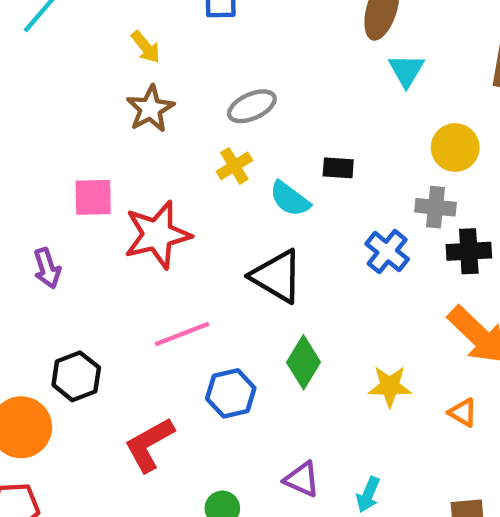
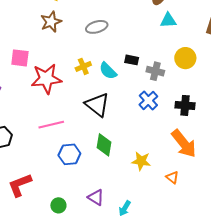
cyan triangle: (406, 70) -> (168, 20), turned 48
yellow cross: (234, 166) -> (83, 66), moved
gray cross: (436, 207) -> (155, 71), moved
green diamond: (304, 362) -> (104, 145), turned -30
red L-shape: (149, 444) -> (20, 185), moved

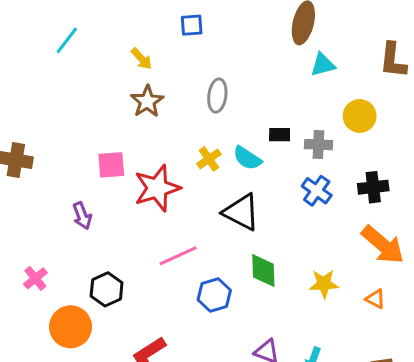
gray ellipse: (97, 27) -> (217, 96), turned -55

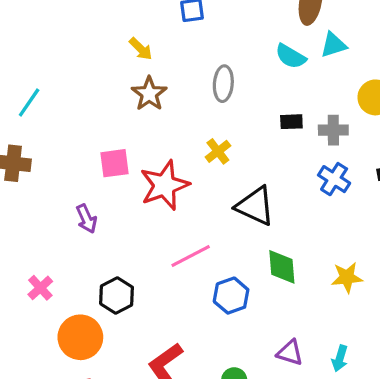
cyan line: (67, 40) -> (29, 103), moved
cyan semicircle: (247, 158) -> (291, 56), moved

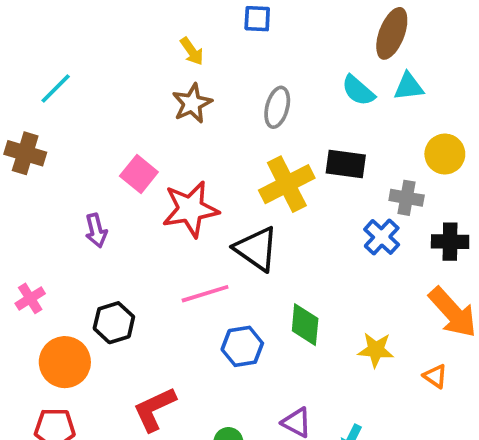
black rectangle: (291, 122) -> (346, 164), size x1.5
gray cross: (333, 130) -> (407, 198), moved
yellow cross: (218, 151) -> (287, 184), moved, size x1.8
pink square: (115, 163) -> (139, 174), turned 36
black triangle: (255, 206) -> (256, 249), moved

